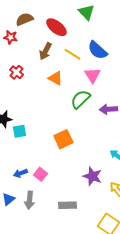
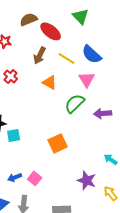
brown semicircle: (24, 19) -> (29, 19), moved

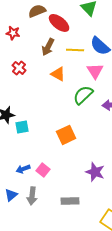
yellow line: (67, 58) -> (75, 50), turned -30

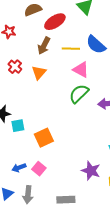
red ellipse: (59, 23) -> (55, 22), turned -70
pink triangle: (95, 71) -> (81, 70), moved, turned -30
orange triangle: (58, 74) -> (39, 73), moved, turned 42
orange square: (66, 135) -> (44, 138), moved

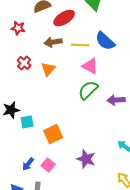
brown arrow: (44, 46) -> (53, 42), turned 54
blue arrow: (19, 168) -> (28, 164), turned -32
purple star: (91, 171) -> (86, 159), moved

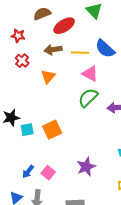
red cross: (24, 63) -> (22, 61), moved
orange square: (53, 134) -> (52, 130), moved
purple star: (86, 159) -> (86, 167), turned 30

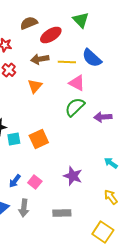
purple star: (86, 167) -> (73, 176), turned -30

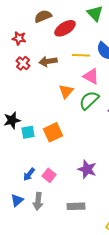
brown arrow: (40, 59) -> (48, 61), moved
orange triangle: (35, 86) -> (66, 91), moved

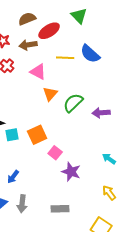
brown arrow: (48, 61) -> (28, 45), moved
pink triangle: (91, 76) -> (38, 72), moved
pink square: (49, 175) -> (55, 153), moved

